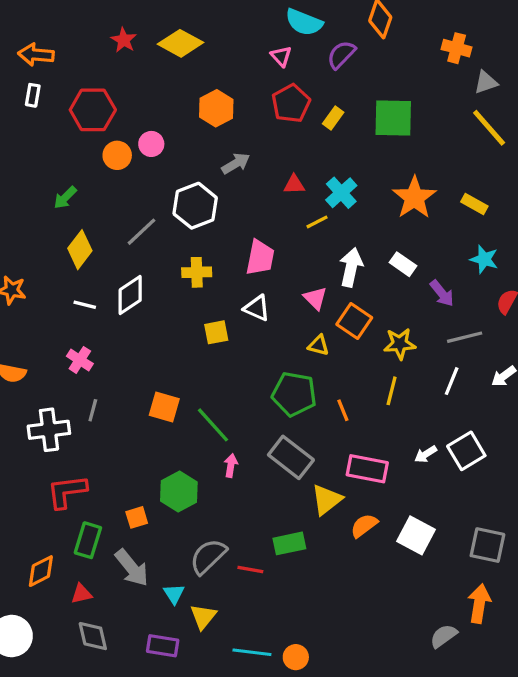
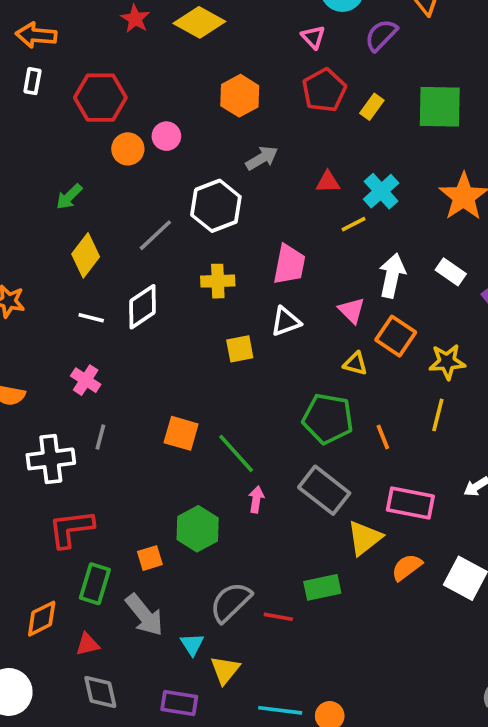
white triangle: (257, 308) -> (286, 321), turned -44

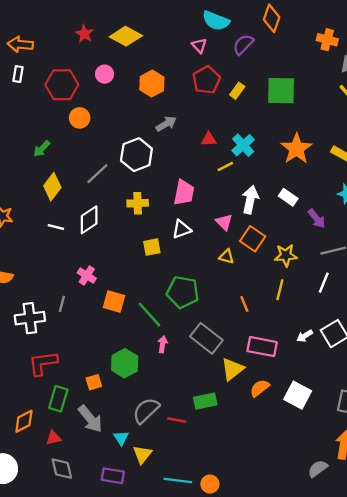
pink circle: (166, 136) -> (104, 74), moved
pink cross: (86, 380) -> (87, 275), moved
green pentagon: (328, 419) -> (183, 292), moved

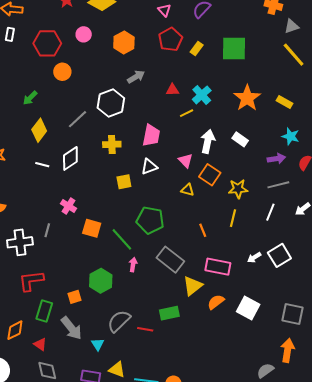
purple arrow: (317, 219) -> (276, 159), moved, turned -60
red triangle: (54, 438) -> (40, 344), turned 48
yellow triangle: (142, 454) -> (117, 370), moved, turned -48

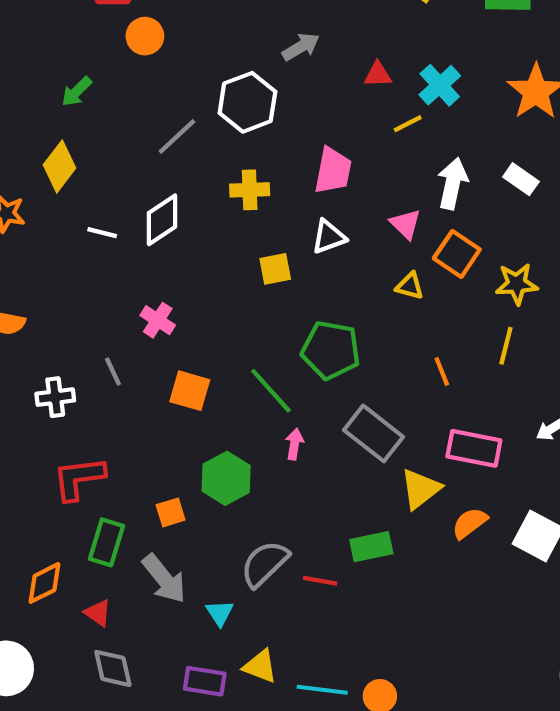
yellow diamond: (39, 130) -> (59, 166), moved
orange square: (92, 228) -> (190, 391), moved
gray line: (47, 230) -> (113, 371), turned -40
white cross: (20, 242) -> (55, 397), size x0.7

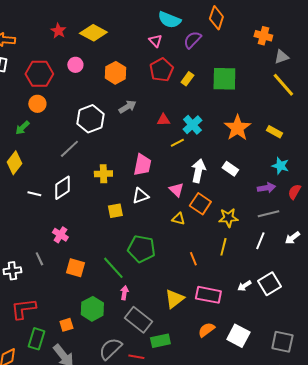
orange circle: (145, 36) -> (37, 104), moved
white hexagon: (247, 102) -> (90, 119), moved
gray rectangle: (374, 433) -> (138, 320), moved
yellow triangle: (420, 489) -> (174, 299), moved

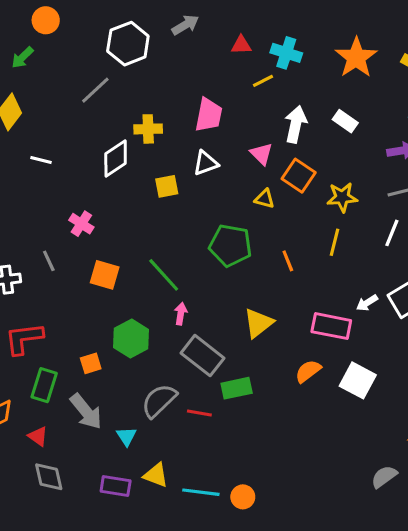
cyan cross: (192, 125) -> (286, 53), turned -30
white diamond: (62, 188) -> (116, 158), moved
green pentagon: (141, 249) -> (230, 245), moved
pink rectangle: (208, 295) -> (331, 326), moved

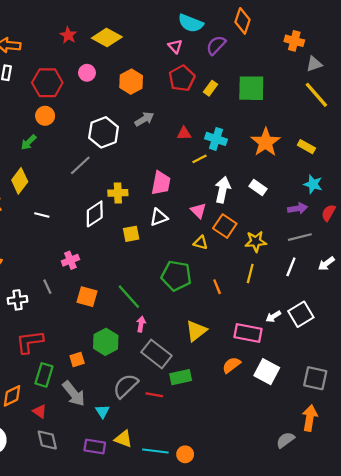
pink cross: (81, 224) -> (70, 260), turned 35

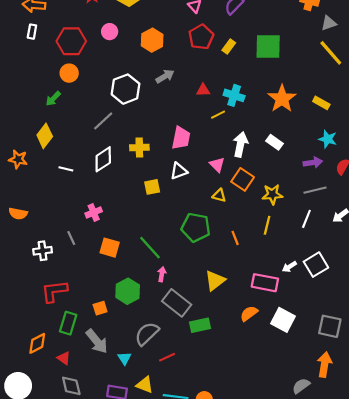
white diamond: (95, 214) -> (103, 159), moved
red line: (154, 395) -> (167, 357), moved, turned -35

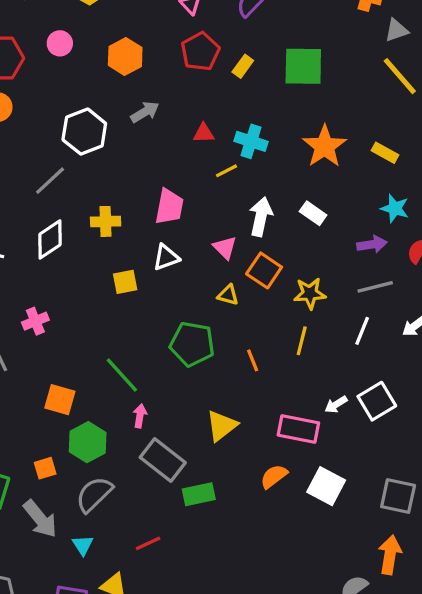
orange square: (110, 248) -> (60, 400), moved
gray semicircle: (147, 334) -> (94, 494), moved

